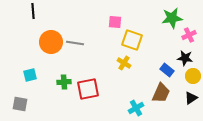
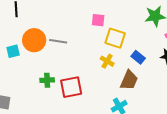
blue rectangle: (167, 70) -> (138, 57), moved
cyan square: (30, 75) -> (13, 51), moved
brown trapezoid: (161, 93) -> (129, 80), moved

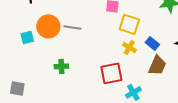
yellow cross: (107, 61) -> (129, 47), moved
brown trapezoid: (129, 80) -> (157, 65), moved
red square: (71, 87) -> (111, 73), moved

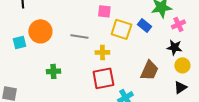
gray line: (72, 27) -> (79, 36), moved
blue rectangle: (152, 43) -> (144, 25), moved
yellow cross: (129, 47) -> (102, 52), moved, turned -32

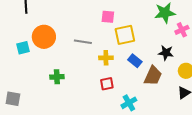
blue rectangle: (144, 25) -> (135, 61), moved
yellow square: (121, 29) -> (125, 35), turned -30
black star: (174, 47) -> (166, 53), moved
red square: (103, 78) -> (107, 84), size x0.6

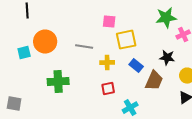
green cross: (57, 77) -> (58, 82), size x1.5

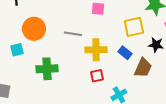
yellow square: (126, 40) -> (134, 27), moved
cyan square: (24, 53) -> (17, 50), moved
yellow cross: (107, 63) -> (96, 50), size x1.5

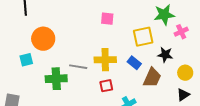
gray line: (73, 34) -> (78, 67), moved

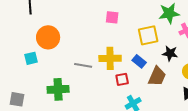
green cross: (56, 79) -> (58, 89), moved
red square: (106, 86) -> (122, 79), moved

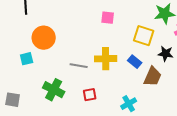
yellow square: (148, 35) -> (144, 36), turned 30
red square: (122, 79) -> (90, 95), moved
green cross: (58, 89) -> (54, 90), turned 30

